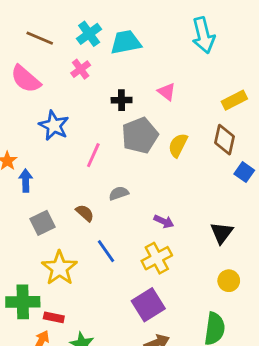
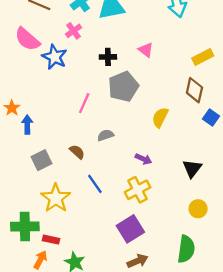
blue star: (54, 126) -> (55, 57), moved
yellow semicircle: (178, 145) -> (160, 117), moved

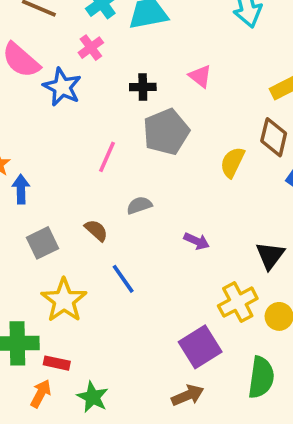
yellow semicircle: (160, 117) -> (232, 162), moved
yellow cross: (138, 190) -> (238, 302), moved
purple square: (130, 229) -> (200, 347), moved

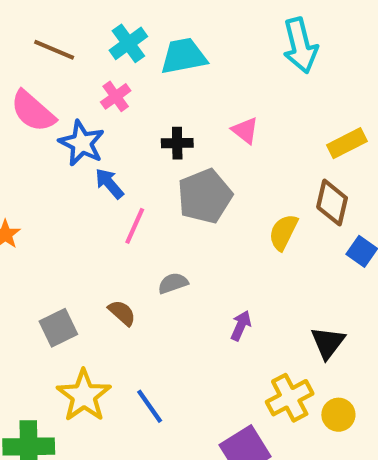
blue arrow: (21, 189) -> (109, 183), moved, turned -40
purple arrow: (197, 241) -> (241, 326), turned -90
blue line: (123, 279) -> (150, 406), moved

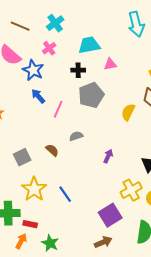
cyan trapezoid: (184, 56) -> (89, 45), moved
pink triangle: (245, 130) -> (110, 64), turned -48
blue arrow: (109, 183) -> (38, 96), moved

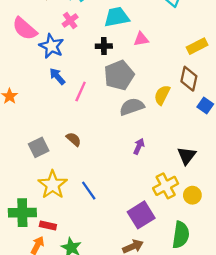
gray semicircle: (76, 136) -> (132, 107), moved, size x1.5

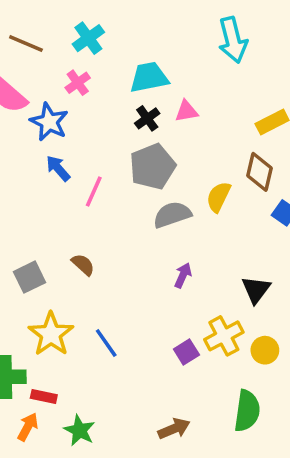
black cross: (104, 46) -> (147, 118), moved, turned -35
purple square: (141, 215) -> (186, 352), moved, size x0.6

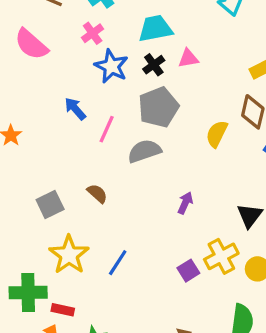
blue star: (49, 122) -> (111, 66), moved
gray semicircle: (172, 215) -> (144, 151), moved
blue line: (106, 343) -> (118, 263), turned 68

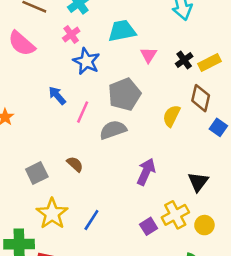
pink triangle: (188, 58) -> (149, 55), turned -48
black cross: (154, 65) -> (184, 60), moved
purple arrow: (185, 203) -> (146, 172), size x1.5

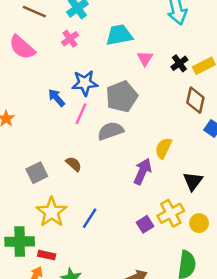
blue star: (86, 61) -> (85, 83), moved, turned -30
yellow semicircle: (171, 116) -> (163, 148), moved

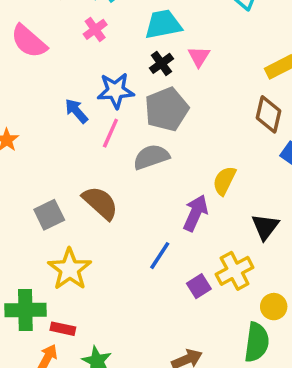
black cross: (179, 63) -> (161, 63), moved
brown semicircle: (74, 164) -> (100, 203), size x1.6
blue line: (90, 218) -> (160, 256), moved
yellow circle: (199, 223) -> (274, 307), moved

